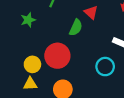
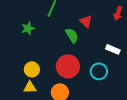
green semicircle: (76, 28) -> (72, 35), turned -56
red circle: (57, 56) -> (68, 66), moved

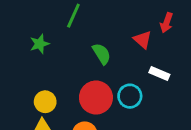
red triangle: (86, 21) -> (143, 40), moved
cyan circle: (99, 71) -> (130, 96), moved

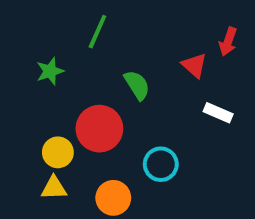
cyan circle: (130, 96) -> (161, 164), moved
red circle: (96, 98) -> (99, 129), moved

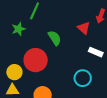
green star: (50, 71) -> (18, 29), moved
cyan circle: (161, 164) -> (83, 78), moved

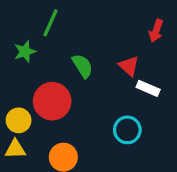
red triangle: (84, 28) -> (129, 66), moved

